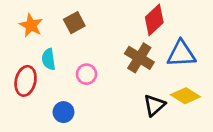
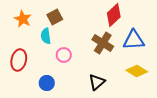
cyan semicircle: (49, 59) -> (46, 36), moved
black triangle: (154, 105) -> (97, 82), moved

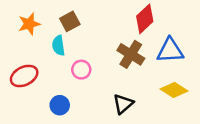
orange star: (23, 19) -> (29, 24), turned 30
red ellipse: (19, 60) -> (24, 76), turned 50

